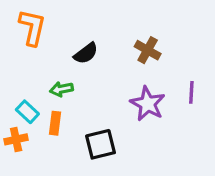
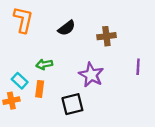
brown cross: (148, 50) -> (106, 36), turned -36
black semicircle: (86, 53) -> (67, 28), moved
purple star: (148, 104) -> (91, 75), moved

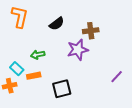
purple line: (138, 67) -> (117, 77), moved, turned 40
purple star: (91, 75) -> (78, 50), moved, turned 30
orange rectangle: (40, 89) -> (34, 76), turned 72

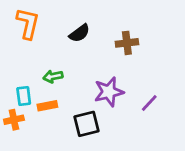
purple star: (78, 50) -> (109, 92), moved
cyan rectangle: (17, 69) -> (24, 96), turned 40
purple line: (117, 77) -> (149, 103), moved

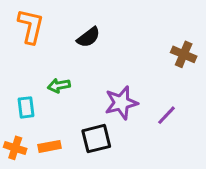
brown cross: (127, 43) -> (184, 54), moved, turned 30
orange rectangle: (47, 106) -> (49, 146), moved
orange cross: (14, 120) -> (15, 148), moved, turned 30

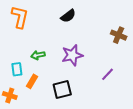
black semicircle: (88, 37) -> (68, 16), moved
purple star: (121, 103) -> (72, 55), moved
orange rectangle: (49, 146) -> (32, 81), moved, turned -48

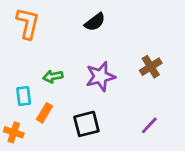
brown cross: (119, 35) -> (151, 67), moved, turned 35
purple line: (107, 74) -> (149, 125), moved

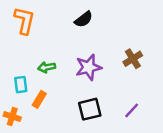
black square: (86, 124) -> (90, 109), moved

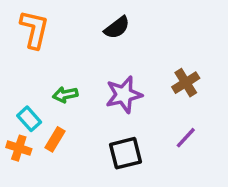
cyan rectangle: (21, 85) -> (29, 119), turned -35
purple line: (132, 110) -> (186, 138), moved
orange cross: (12, 117) -> (19, 148), moved

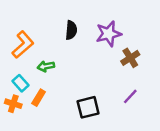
black semicircle: (117, 28) -> (71, 30), moved, turned -48
orange L-shape: (34, 29) -> (23, 45), moved, turned 36
purple star: (124, 95) -> (109, 34), moved

